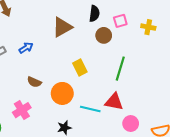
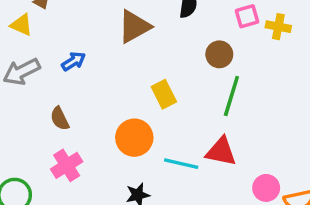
pink square: (120, 21) -> (247, 16), moved
brown circle: (104, 35) -> (219, 54), moved
brown semicircle: (34, 82) -> (60, 119), moved, turned 40
pink circle: (131, 124) -> (266, 188), moved

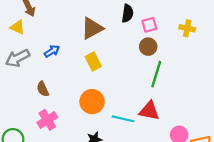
pink square: (247, 16) -> (149, 25), moved
yellow rectangle: (164, 94) -> (93, 62), moved

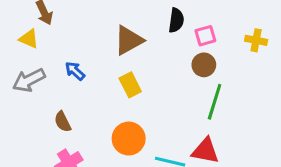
blue arrow: (52, 51) -> (75, 71), turned -105

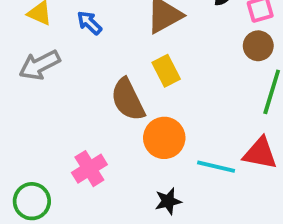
blue arrow: (75, 71) -> (89, 23), moved
brown semicircle: (63, 122) -> (128, 100), moved, size x1.6

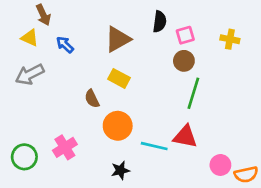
yellow rectangle: (166, 71) -> (119, 78), turned -35
brown semicircle: (128, 100) -> (92, 99), size x0.6
green circle: (32, 201) -> (24, 157), moved

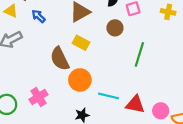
brown circle: (184, 61) -> (115, 28), moved
brown semicircle: (92, 99) -> (60, 59), size x1.6
red triangle: (185, 137) -> (135, 104), moved

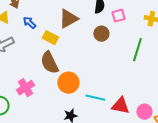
yellow rectangle: (81, 43) -> (50, 38), moved
green line: (139, 54) -> (137, 50), moved
pink cross: (38, 97) -> (25, 88), moved

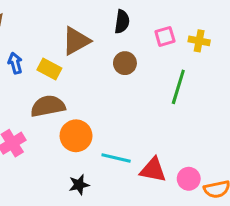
pink square: (118, 16) -> (165, 36), moved
blue arrow: (29, 23) -> (15, 63), moved, turned 32
brown semicircle: (49, 63) -> (48, 106), turned 105

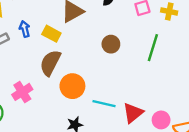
brown circle: (125, 63) -> (111, 44), moved
brown semicircle: (48, 106) -> (50, 63), turned -52
red triangle: (153, 170) -> (133, 113), turned -50

